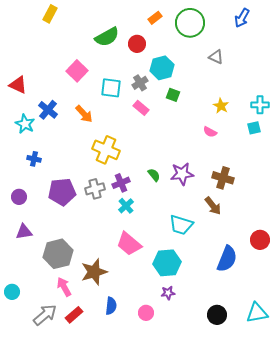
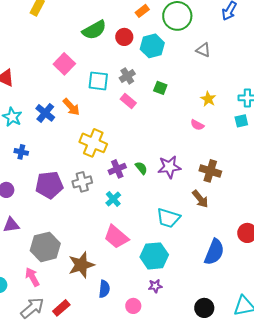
cyan hexagon: (162, 68) -> (152, 46), moved
blue cross: (48, 110) -> (45, 113), moved
purple cross: (121, 183) -> (117, 169), moved
pink arrow: (64, 287) -> (32, 277), moved
blue semicircle: (111, 306) -> (104, 289), moved

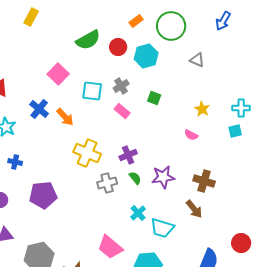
blue cross: (45, 113) -> (39, 109), moved
purple cross: (117, 169) -> (128, 155), moved
gray cross: (82, 182) -> (107, 183), moved
cyan cross: (113, 199) -> (138, 213), moved

